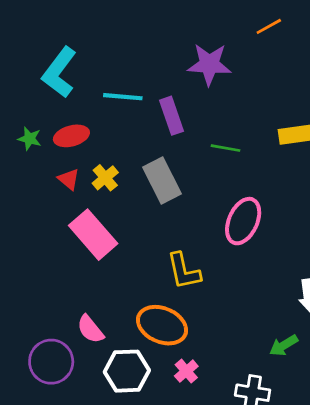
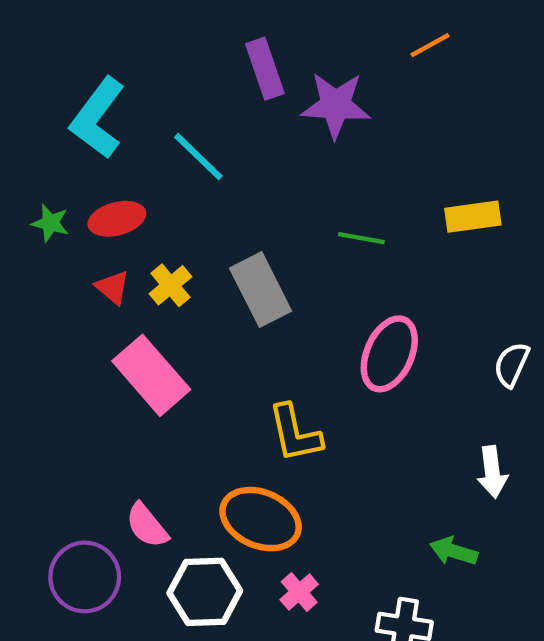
cyan line: (123, 97) -> (198, 157), turned 39
purple rectangle: (171, 116) -> (265, 69), moved
green arrow: (284, 345) -> (454, 551), turned 48

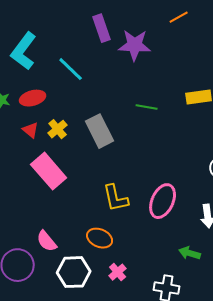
pink ellipse: (389, 354) -> (163, 201), moved
orange ellipse: (261, 519) -> (100, 238), size x0.7

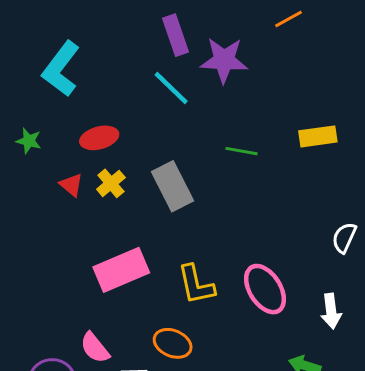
cyan line: (71, 69) -> (171, 88), moved
red ellipse: (33, 98) -> (99, 138), moved
pink rectangle: (49, 171) -> (121, 270), moved, turned -72
pink ellipse: (163, 201) -> (265, 289), turned -56

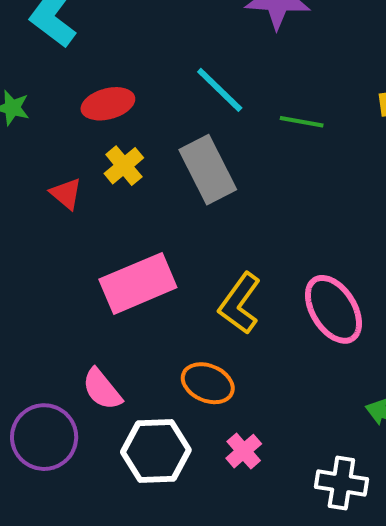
cyan line: (171, 88) -> (220, 90), moved
red triangle: (71, 185) -> (66, 194), moved
yellow L-shape: (196, 285) -> (240, 303), turned 48

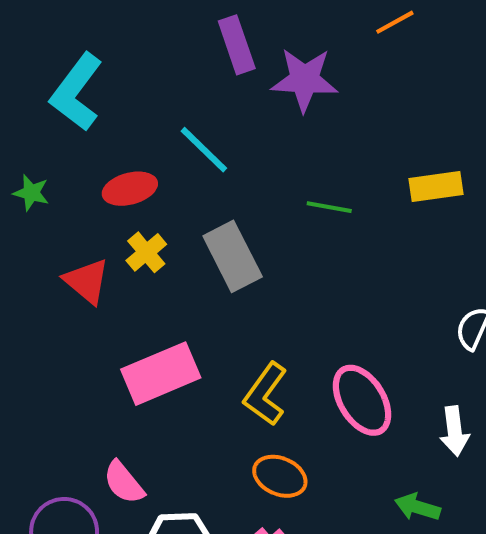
cyan line: (220, 90) -> (204, 150), moved
red triangle: (66, 194) -> (87, 281), size x1.4
orange ellipse: (208, 383) -> (280, 476), moved

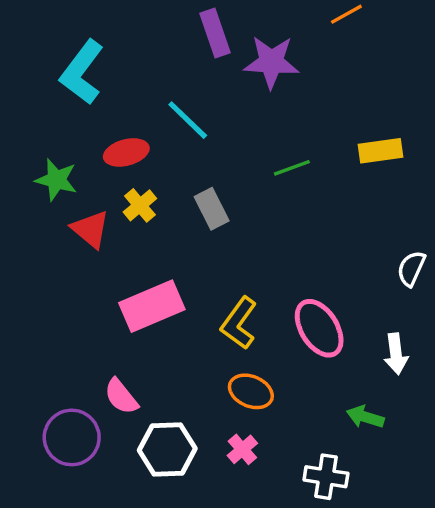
green star: (31, 193) -> (56, 180), moved, size x1.4
green line: (329, 207) -> (292, 168), turned -30
gray rectangle: (233, 256) -> (212, 209), size x0.7

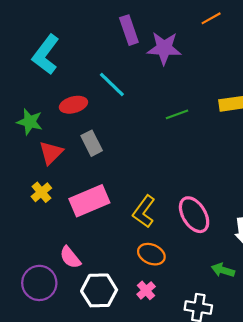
yellow cross: (140, 205) -> (41, 192), moved
gray rectangle: (212, 209) -> (92, 143), moved
red triangle: (90, 229) -> (51, 153), turned 35

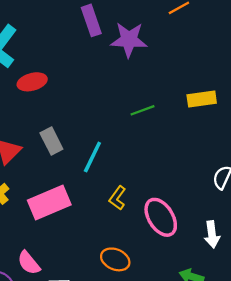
cyan line: (112, 84) -> (92, 157), moved, turned 72
red ellipse: (73, 105) -> (32, 82), moved
yellow L-shape: (144, 211) -> (117, 198), moved, size x0.7

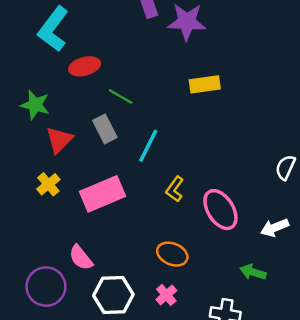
yellow rectangle: (202, 99) -> (205, 84), moved
green line: (143, 110) -> (121, 96), moved, turned 50
white arrow: (212, 234) -> (275, 228), turned 75

